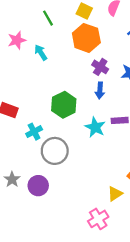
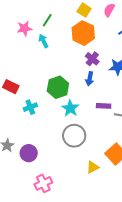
green line: (48, 18) -> (47, 20), moved, turned 56
cyan star: (95, 127) -> (70, 108), moved
gray circle: (55, 151) -> (74, 136), moved
pink cross: (98, 219) -> (43, 183), moved

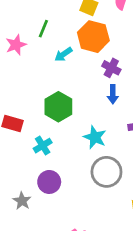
cyan arrow: (44, 41) -> (63, 54), moved, turned -88
green hexagon: (58, 87) -> (58, 107), moved
purple circle: (29, 153) -> (49, 182), moved

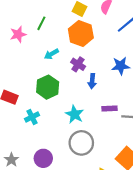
cyan arrow: (63, 54) -> (51, 54), moved
purple cross: (111, 68) -> (78, 64), moved
purple circle: (49, 182) -> (43, 158), moved

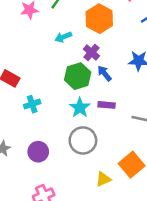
blue arrow: (92, 81) -> (104, 73), turned 128
green hexagon: (48, 87) -> (78, 76), moved
purple rectangle: (110, 109) -> (107, 105), moved

